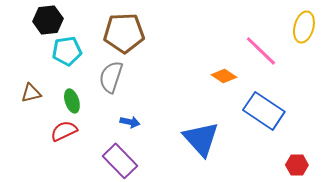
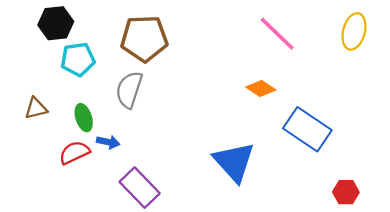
pink line: (261, 51) -> (277, 34), moved
blue arrow: (130, 122) -> (108, 142), moved

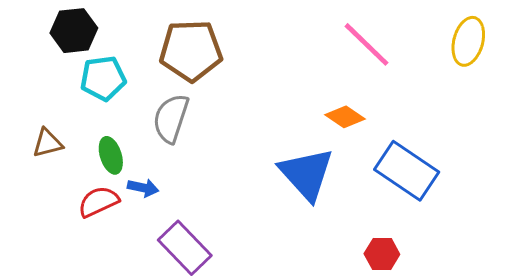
blue triangle: (234, 162) -> (306, 174), moved
red hexagon: (346, 192) -> (382, 254), moved

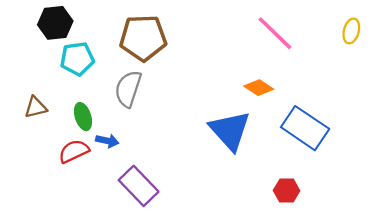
yellow ellipse: (468, 41) -> (351, 31), size x0.7

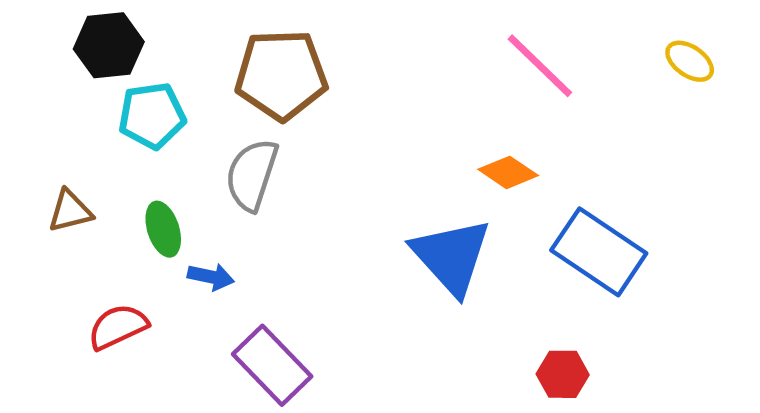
yellow ellipse: (351, 31) -> (690, 61), turned -70
red semicircle: (74, 151) -> (118, 327), moved

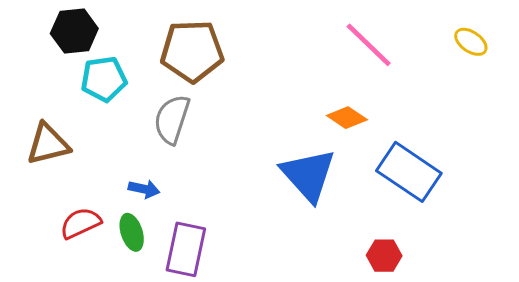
brown triangle: (70, 211) -> (48, 144), size x1.4
green ellipse: (163, 229) -> (132, 232), moved
purple rectangle: (272, 365) -> (186, 249), turned 56

